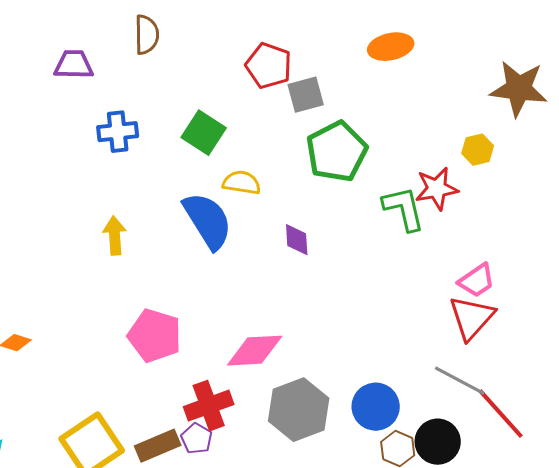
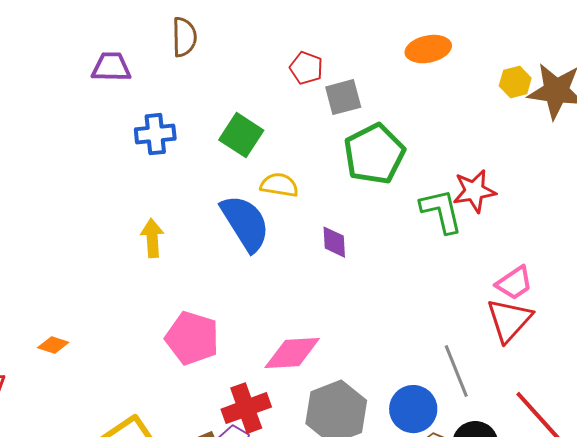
red pentagon: (269, 66) -> (306, 68), size x0.7
yellow hexagon: (478, 150) -> (515, 82), moved
gray line: (460, 381) -> (456, 371), moved, turned 40

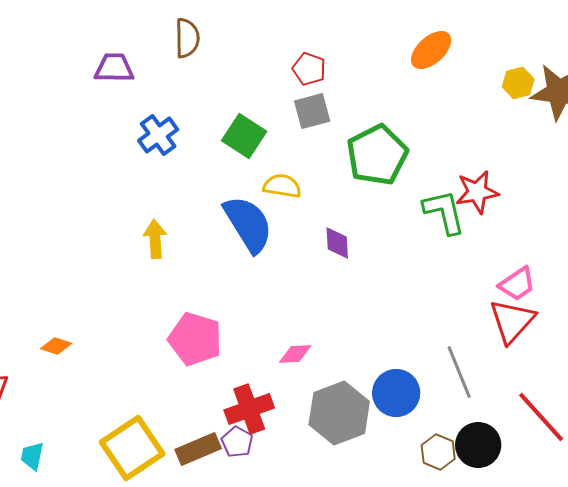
orange ellipse: (428, 49) -> (431, 50), turned -30
gray square: (343, 97) -> (312, 111), moved
blue cross: (155, 134) -> (158, 135), turned -30
pink diamond: (292, 353) -> (295, 354), size x0.6
blue circle: (413, 409) -> (396, 393), moved

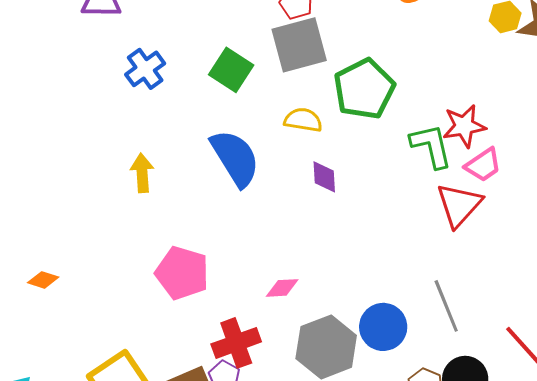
gray square: (312, 111) -> (299, 45), size x1.5
yellow semicircle: (282, 186) -> (303, 120), moved
pink trapezoid: (517, 284) -> (483, 165), moved
red triangle: (512, 321) -> (459, 205), moved

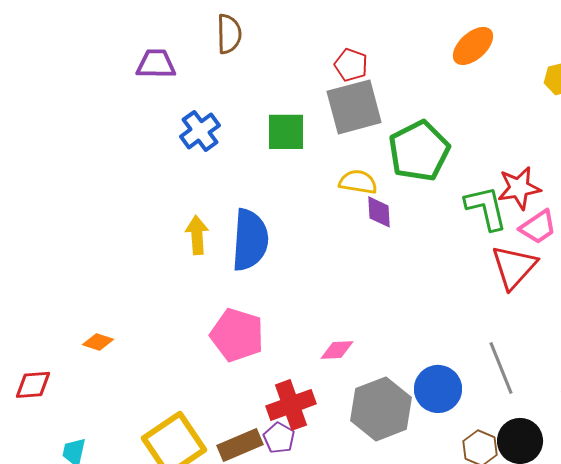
green square: (231, 70) -> (286, 132), turned -33
blue semicircle: (235, 158) -> (250, 240), moved, turned 36
purple diamond: (324, 177) -> (379, 212), moved

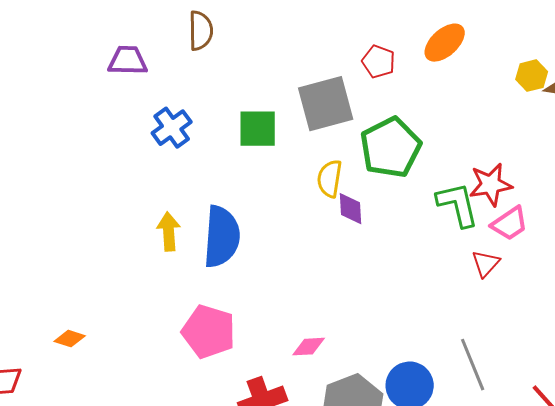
red pentagon: (351, 65) -> (379, 62), moved
yellow semicircle: (358, 182) -> (330, 179), turned -90
red triangle: (514, 267) -> (486, 264), size x0.6

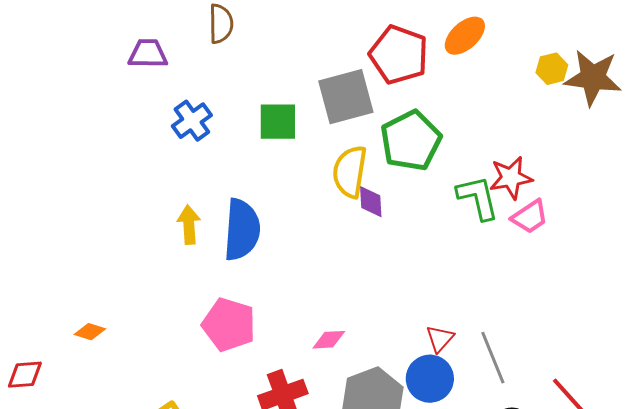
red pentagon: (379, 62) -> (399, 55), size x1.8
yellow semicircle: (330, 179) -> (350, 172), size x1.4
red triangle: (486, 264) -> (440, 339), moved

